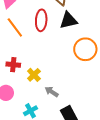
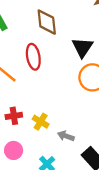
black triangle: (68, 20) -> (83, 47), moved, turned -30

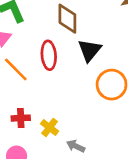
black triangle: (83, 47) -> (89, 50), moved

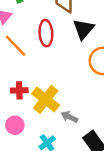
yellow cross: (50, 127) -> (46, 99), size x1.6

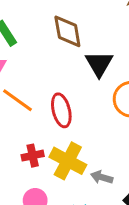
red ellipse: (46, 33) -> (61, 110), moved

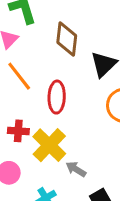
brown diamond: (67, 31) -> (67, 39), moved

